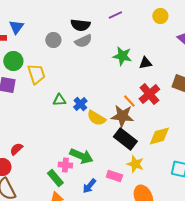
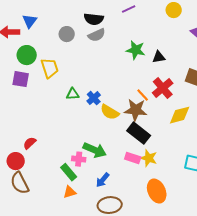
yellow diamond: (159, 136) -> (180, 115), moved
pink rectangle: (114, 176) -> (133, 158), moved

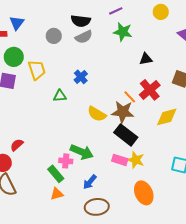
green star: (136, 50) -> (123, 32), moved
blue cross: (94, 98) -> (81, 77), moved

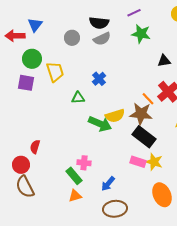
yellow semicircle: (97, 114) -> (115, 116), turned -48
red semicircle: (17, 145) -> (35, 147), turned -32
green arrow: (82, 152) -> (100, 124), moved

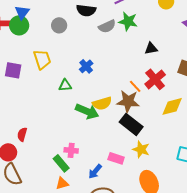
gray semicircle: (102, 39) -> (107, 26), moved
green circle: (32, 59) -> (19, 25), moved
pink rectangle: (138, 162) -> (116, 158), moved

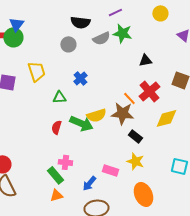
gray circle: (59, 25) -> (68, 44), moved
black rectangle: (131, 124) -> (135, 136), moved, size x0.6
red semicircle: (22, 134) -> (56, 127), moved

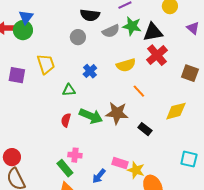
black triangle: (145, 60) -> (153, 32), moved, size x1.5
red cross: (149, 91) -> (157, 55), moved
brown star: (122, 113) -> (117, 113), moved
yellow semicircle: (96, 115) -> (126, 65), moved
yellow star: (135, 161) -> (136, 170), moved

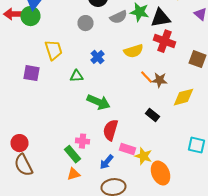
red cross: (157, 55) -> (164, 41), turned -30
purple square: (17, 75) -> (32, 73), moved
brown star: (117, 113) -> (160, 80), moved, size x0.7
red semicircle: (66, 120) -> (110, 130), moved, size x1.5

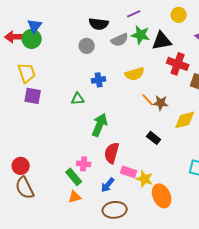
red cross: (164, 41) -> (178, 64), moved
yellow trapezoid: (54, 50) -> (27, 73), moved
blue cross: (98, 57) -> (99, 80), turned 32
green arrow: (98, 102) -> (100, 125), turned -90

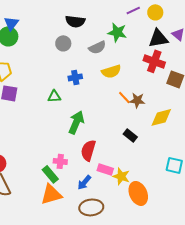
purple line: (134, 14) -> (133, 10), moved
gray semicircle: (120, 40) -> (97, 47), moved
black triangle: (162, 41) -> (158, 38), moved
orange triangle: (75, 197) -> (51, 194), size x1.6

